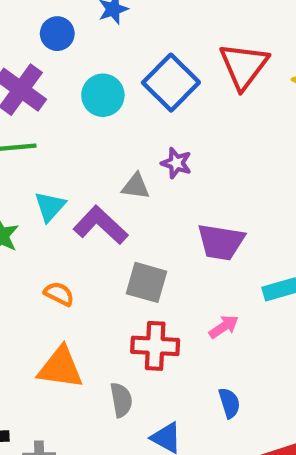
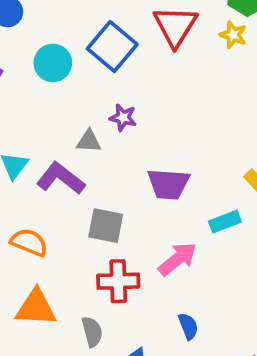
orange semicircle: (59, 294) -> (29, 242), size x1.4
pink arrow: (224, 327) -> (177, 259), size x1.5

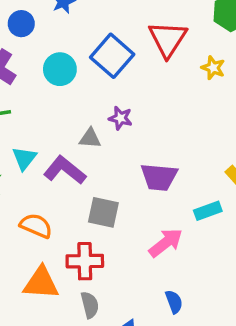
yellow star: (233, 35) -> (213, 68), moved
red cross: (118, 281) -> (85, 261), moved

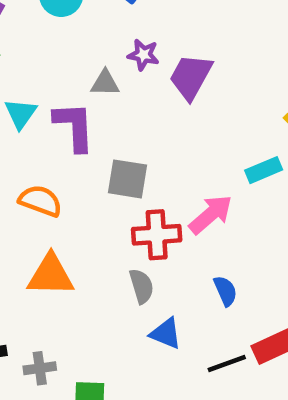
purple L-shape: (65, 170) -> (74, 126), turned 51
purple trapezoid: (159, 177) -> (191, 77), moved, turned 117
red cross: (85, 261) -> (157, 235), moved
gray semicircle: (90, 305) -> (141, 286), moved

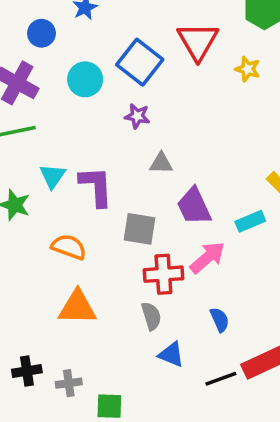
purple star: (143, 55) -> (137, 116), moved
purple trapezoid: (191, 77) -> (194, 206), moved, turned -54
gray triangle: (105, 83) -> (161, 163), moved

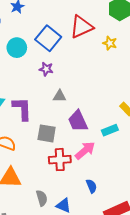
red triangle: (198, 41) -> (82, 27), turned 35
gray semicircle: (151, 316) -> (42, 198), moved

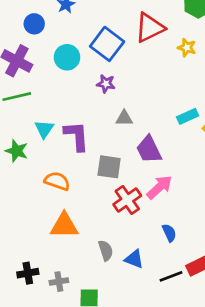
cyan rectangle: (110, 130) -> (188, 116), moved
red cross: (60, 160) -> (127, 200), turned -30

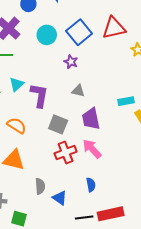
pink arrow: (159, 187) -> (92, 149), turned -105

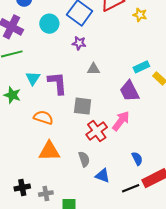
purple trapezoid: (91, 119) -> (129, 91), moved
pink arrow: (92, 149) -> (121, 121), turned 95
blue semicircle: (91, 185) -> (137, 159), moved
gray semicircle: (40, 186) -> (84, 159), moved

